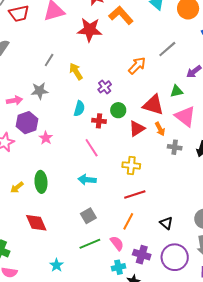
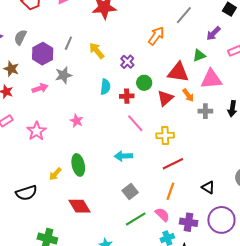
pink triangle: (185, 116) -> (211, 79), turned -35
purple hexagon: (27, 123) -> (43, 54), moved
pink line: (92, 148) -> (135, 123), moved

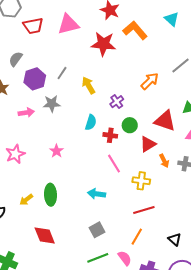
orange arrow: (188, 95) -> (164, 161), moved

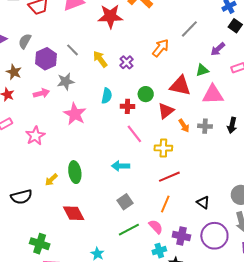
gray line: (62, 73) -> (73, 50), turned -72
purple cross: (117, 102) -> (126, 62), moved
pink star: (56, 151) -> (75, 114), moved, size x1.6

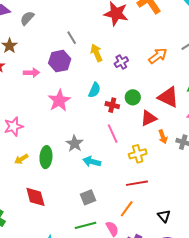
purple hexagon: (46, 59) -> (60, 61), moved
gray star: (66, 82) -> (75, 144), moved, turned 30
pink star: (35, 136) -> (14, 126), moved
yellow cross: (163, 148) -> (138, 154), turned -30

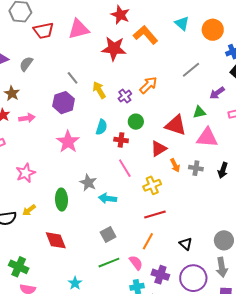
orange arrow: (158, 56) -> (148, 85), moved
pink arrow: (31, 73) -> (27, 118), moved
green circle: (133, 97) -> (136, 122), moved
yellow arrow: (21, 159) -> (29, 210), moved

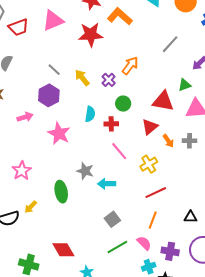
pink arrow: (27, 118) -> (25, 117), moved
red diamond: (56, 240) -> (63, 250), moved
black triangle: (186, 244) -> (191, 217), turned -32

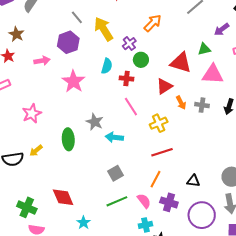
yellow arrow: (82, 78) -> (104, 29), size x1.4
purple cross: (109, 80) -> (129, 44), moved
purple cross: (170, 251) -> (169, 202), moved

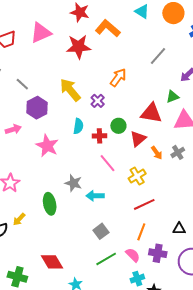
gray line: (77, 17) -> (22, 84), moved
green circle: (141, 60) -> (118, 126), moved
gray cross: (202, 105) -> (178, 152), turned -32

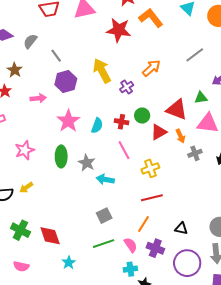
cyan semicircle: (78, 126) -> (97, 126), moved
orange arrow: (157, 153) -> (180, 136), moved
green ellipse: (50, 204) -> (61, 156), moved
green cross: (17, 277) -> (20, 230), moved

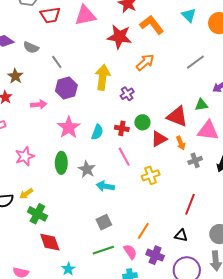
gray semicircle: (30, 41) -> (31, 47), turned -105
orange arrow: (151, 68) -> (145, 62), moved
yellow arrow: (102, 71) -> (103, 77), turned 35
red line: (152, 198) -> (190, 204), moved, turned -55
green cross: (20, 230) -> (37, 214), moved

